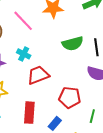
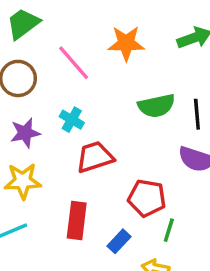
green line: (92, 116) -> (169, 230), moved

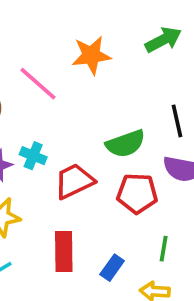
green semicircle: (156, 106) -> (126, 144), moved
cyan cross: (72, 120) -> (33, 156), moved
red pentagon: (147, 198) -> (137, 193), moved

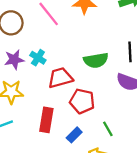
red pentagon: (137, 193) -> (82, 101), moved
green line: (164, 249) -> (108, 129), turned -49

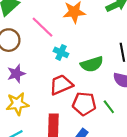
cyan cross: (38, 58) -> (61, 52), moved
green line: (108, 129) -> (109, 107), moved

